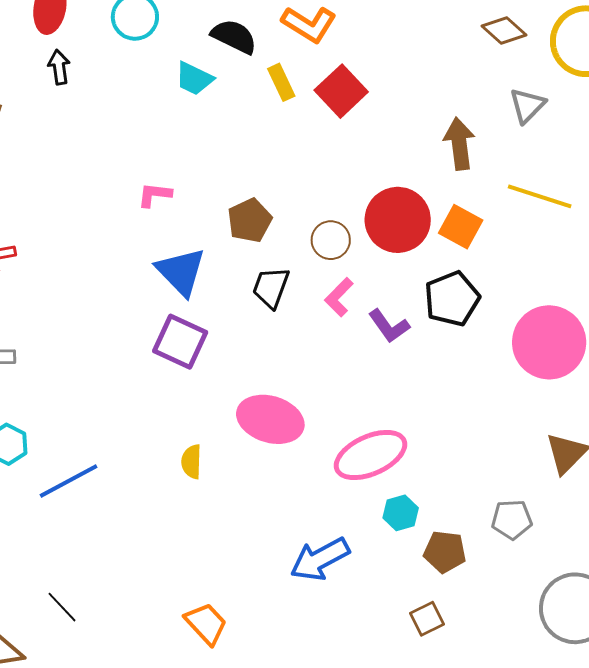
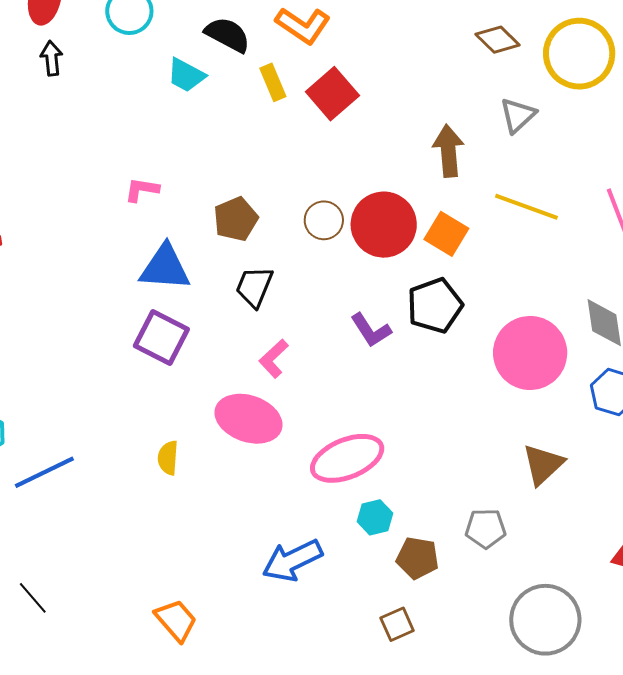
brown circle: (331, 240) -> (324, 220), moved
blue triangle: (181, 272) -> (165, 268), turned -44
pink L-shape: (339, 297) -> (274, 359), moved

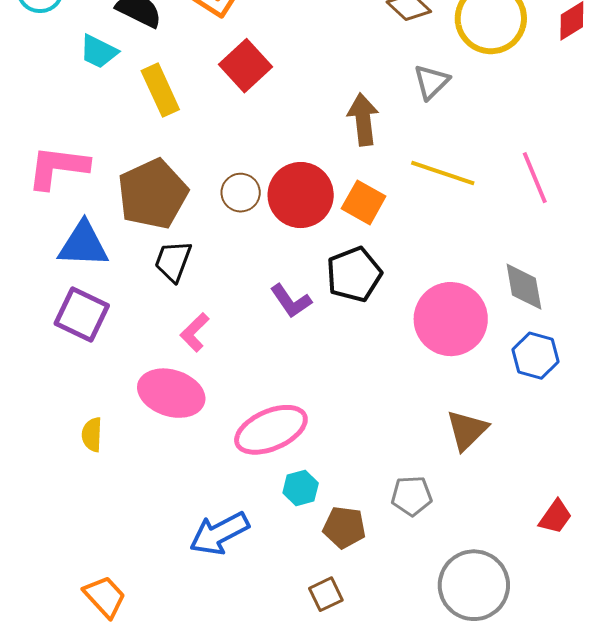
yellow rectangle: (273, 82) -> (160, 90), moved, size x1.4
pink L-shape: (142, 190) -> (58, 167), size x1.8
brown pentagon: (236, 219) -> (153, 194), size x1.6

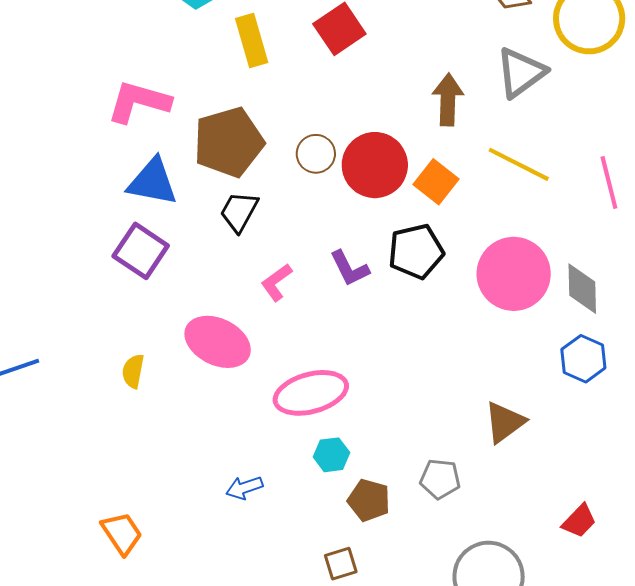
gray triangle: (431, 82) -> (521, 73), size x1.4
pink circle: (451, 319) -> (514, 274), moved
pink L-shape: (195, 332) -> (277, 282), moved
blue arrow: (219, 533) -> (244, 488), size x0.6

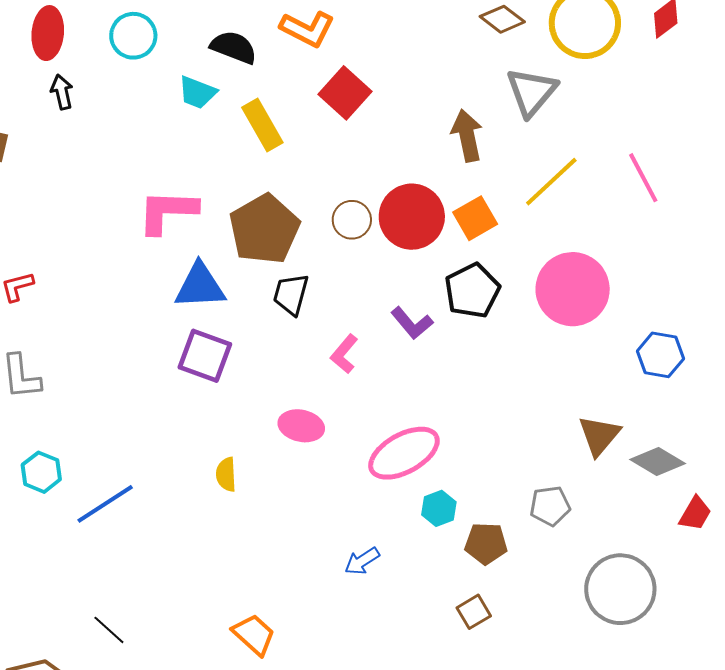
yellow line: (519, 164) -> (551, 182), turned -56
orange square: (436, 182) -> (475, 218), turned 36
gray diamond: (582, 289) -> (658, 462), moved, turned -44
pink ellipse: (218, 342) -> (301, 426), size x0.7

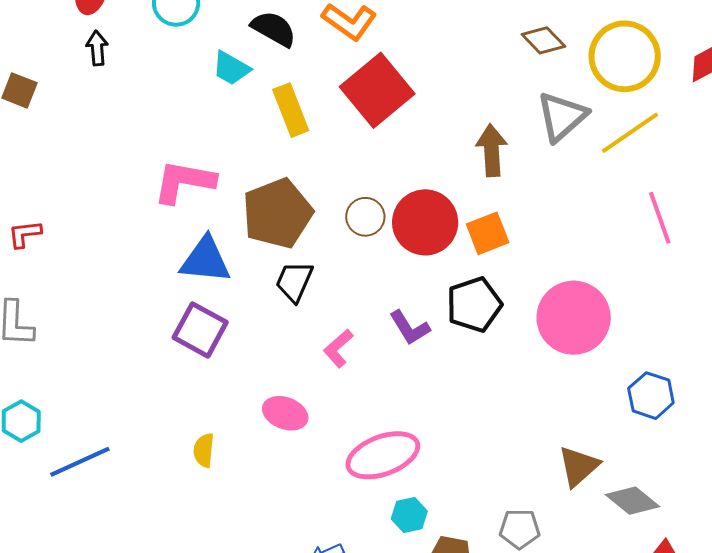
red square: (345, 93) -> (377, 90), size x1.4
yellow line: (551, 182) -> (630, 133), moved

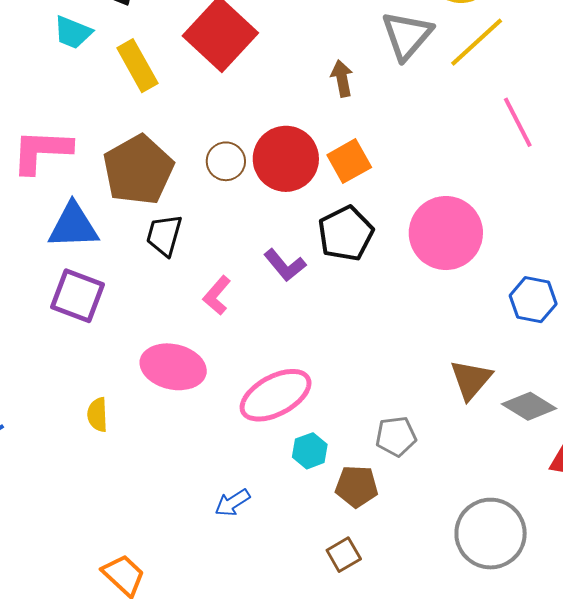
brown arrow: (492, 150) -> (342, 78), size x0.7
pink ellipse: (285, 413) -> (173, 367), size x1.4
gray pentagon: (520, 529) -> (396, 436), moved

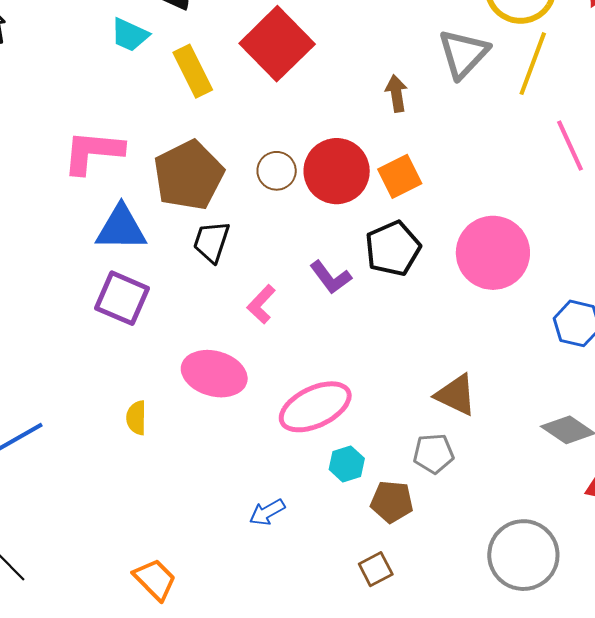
yellow line: (477, 42) -> (533, 64), turned -30
brown triangle: (471, 380) -> (456, 395), moved, turned -48

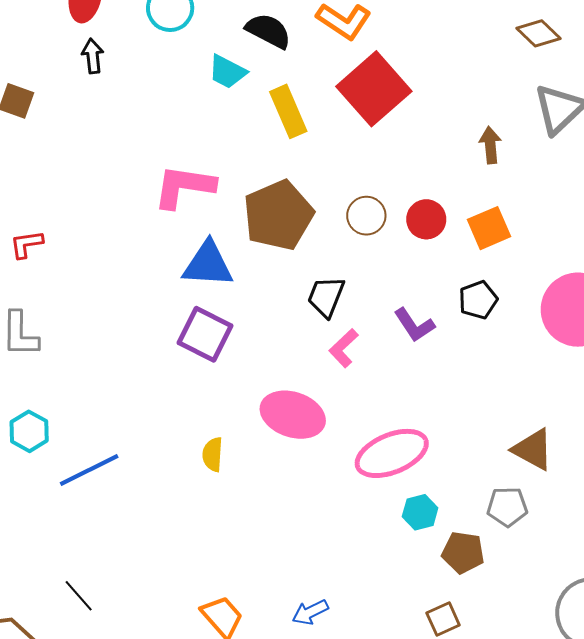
red circle: (337, 171) -> (426, 219), size x0.6
black trapezoid: (212, 242) -> (326, 297), moved
black pentagon: (393, 249) -> (478, 300), size x0.7
blue arrow: (267, 512) -> (310, 612), moved

